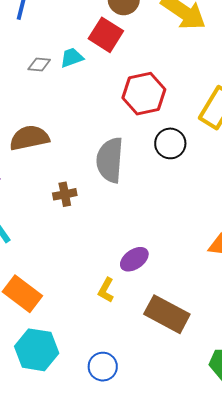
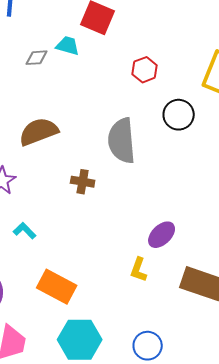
cyan trapezoid: (72, 58) -> (68, 46), turned 45
red hexagon: (144, 94) -> (145, 70), size x0.6
brown cross: (65, 194) -> (83, 182), turned 30

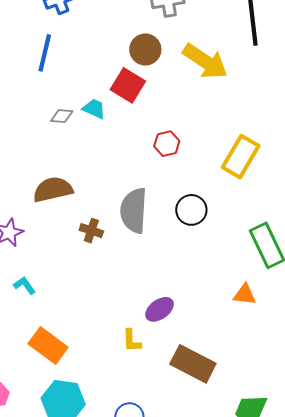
black circle: (179, 115) -> (191, 210), moved
brown cross: (83, 182) -> (91, 231), moved
yellow L-shape: (139, 270) -> (132, 341), turned -30

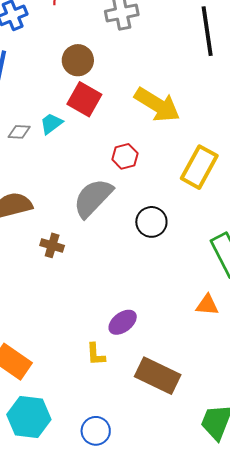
brown circle: (145, 50) -> (78, 60), moved
yellow arrow: (205, 61) -> (157, 105), moved
cyan trapezoid: (94, 109) -> (51, 124), turned -60
gray semicircle: (134, 211) -> (93, 198), moved, turned 42

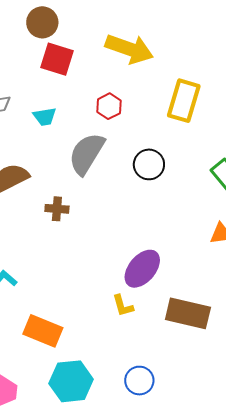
cyan trapezoid: (51, 124) -> (45, 117), moved, turned -140
purple ellipse: (123, 322) -> (142, 269), size x1.4

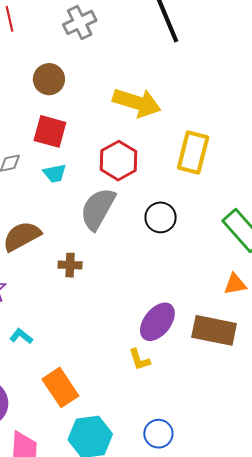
red square: (57, 59) -> (50, 131), moved
red hexagon: (109, 106) -> (119, 161), size x1.5
brown rectangle: (188, 313) -> (214, 330), moved
orange rectangle: (43, 331) -> (60, 387), turned 36

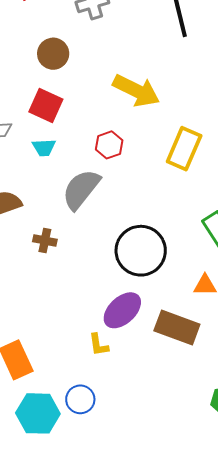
red hexagon: (119, 161) -> (109, 145), size x0.7
black circle: (161, 217) -> (141, 251), moved, size x1.6
blue circle: (158, 434) -> (80, 399), moved

